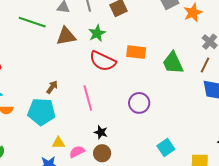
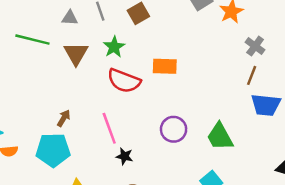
brown triangle: (66, 36) -> (76, 54), turned -45
green trapezoid: (173, 63) -> (220, 137), moved
black star: (101, 132) -> (124, 156), moved

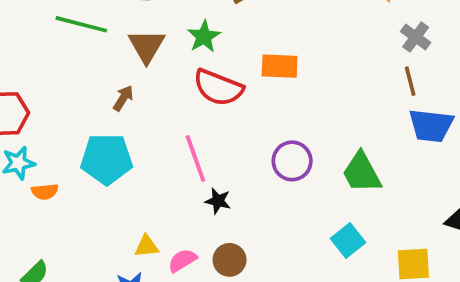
brown line: (252, 75) -> (410, 81), turned -36
brown arrow: (64, 118) -> (123, 98), moved
cyan pentagon: (53, 150) -> (107, 159), moved

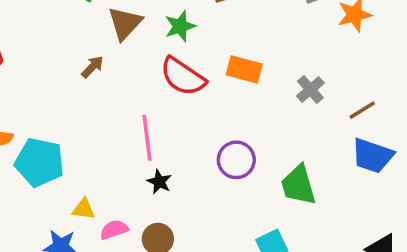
gray cross: (416, 37) -> (310, 89), moved
brown line: (410, 81) -> (362, 110), turned 60
cyan pentagon: (107, 159) -> (39, 162), moved

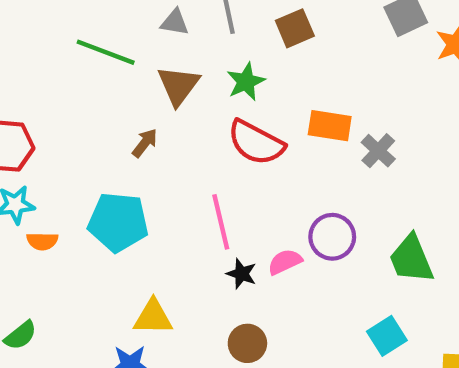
gray cross: (310, 89) -> (378, 151), moved
cyan pentagon: (39, 162) -> (118, 222), moved
yellow triangle: (84, 209) -> (153, 317), size x1.4
pink semicircle: (114, 230) -> (285, 262), moved

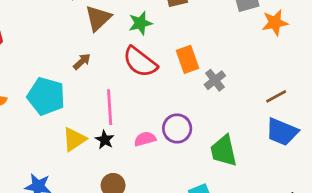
orange rectangle: (330, 126) -> (188, 59), turned 52
brown arrow: (145, 143) -> (82, 61), moved
black star: (241, 274) -> (105, 140), moved
yellow triangle: (153, 317) -> (74, 139), moved, turned -44

